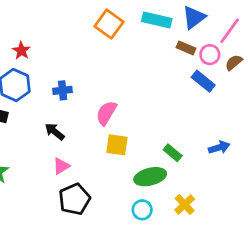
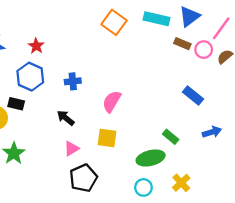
blue rectangle: (203, 81) -> (193, 96), moved
yellow square: (117, 145) -> (107, 138), moved

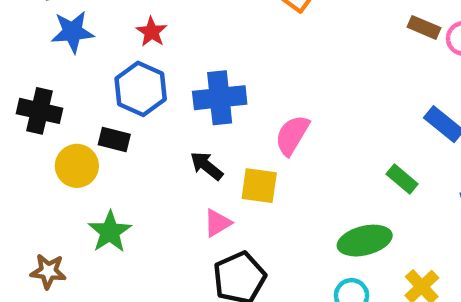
blue cross: (73, 81) -> (220, 98), size x1.6
green rectangle: (171, 137) -> (402, 179), moved
yellow square: (107, 138) -> (259, 186), moved

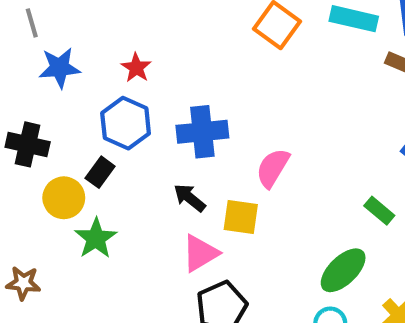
black rectangle: (114, 139) -> (100, 172), turned -68
pink triangle: (217, 223) -> (200, 253), size x1.4
green star: (110, 232) -> (96, 238), moved
green ellipse: (365, 241) -> (343, 270), turned -30
brown star: (48, 271) -> (23, 283), moved

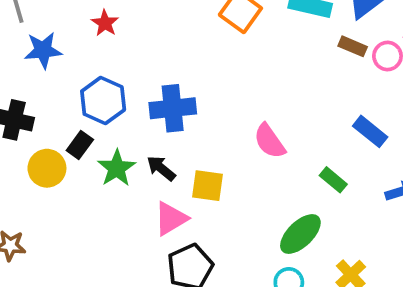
red star: (136, 68) -> (105, 23), moved
pink semicircle: (273, 168) -> (269, 141), moved, turned -66
green star: (96, 238) -> (117, 168), moved

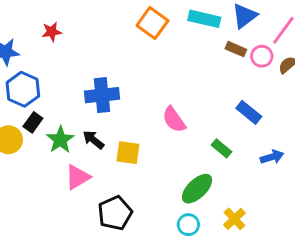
red star: (105, 23) -> (52, 32), turned 30
blue hexagon: (103, 101) -> (23, 89), moved
pink triangle: (171, 219) -> (78, 177), moved

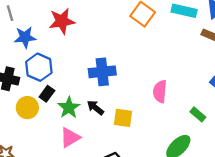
red star: (52, 32) -> (62, 21), size x1.6
pink semicircle: (174, 120) -> (160, 91), turned 40
pink triangle: (78, 177) -> (70, 138), moved

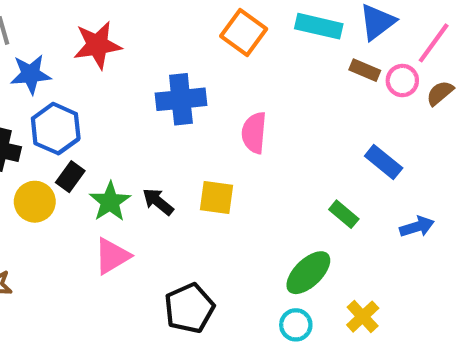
blue cross: (102, 72) -> (181, 99), moved
pink semicircle: (160, 91) -> (254, 133), moved
yellow square: (123, 118) -> (216, 197), moved

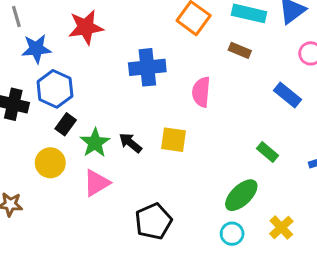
brown rectangle: (365, 70) -> (240, 50), moved
blue rectangle: (384, 162) -> (287, 95), moved
yellow circle: (35, 202) -> (50, 163), moved

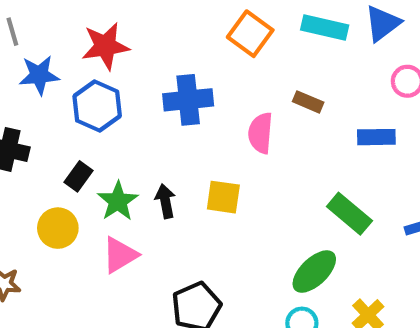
brown rectangle: (240, 50) -> (308, 102), moved
blue hexagon: (55, 89) -> (97, 106), moved
blue rectangle: (287, 95) -> (376, 137), turned -40
black arrow: (130, 143) -> (165, 201), turned 40
green rectangle: (267, 152) -> (349, 214), size x1.5

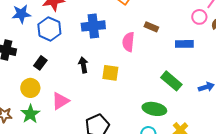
green star: (118, 201) -> (30, 114), moved
black arrow: (165, 201) -> (83, 65), moved
green ellipse: (314, 271) -> (154, 109), turned 55

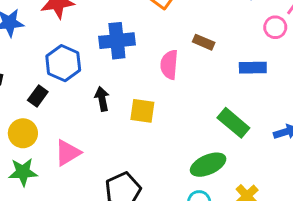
blue hexagon: (49, 29) -> (63, 63), moved
green ellipse: (154, 109) -> (208, 165), turned -35
green star: (30, 114) -> (23, 172), turned 30

